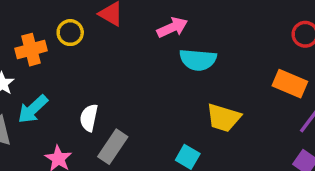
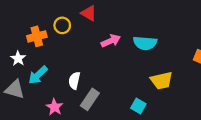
pink arrow: (172, 27) -> (111, 41), moved
yellow trapezoid: (223, 118) -> (162, 81), turned -30

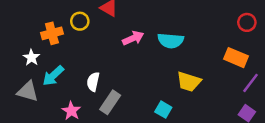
yellow trapezoid: (162, 81) -> (189, 82), turned 30

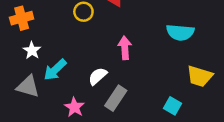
orange cross: (52, 33) -> (22, 18), moved
pink arrow: (133, 38) -> (125, 48), moved, turned -70
white semicircle: (93, 82) -> (98, 76), turned 36

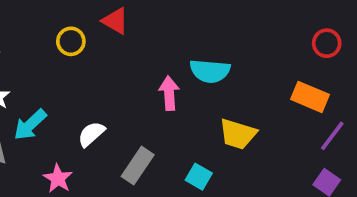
pink arrow: (125, 48) -> (169, 93), moved
gray rectangle: (116, 98) -> (138, 166), moved

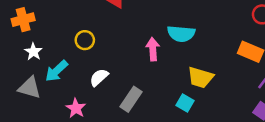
yellow circle: (71, 41) -> (85, 40), moved
cyan square: (199, 177) -> (185, 103), moved

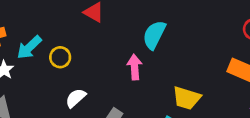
cyan semicircle: (181, 34) -> (154, 35), moved, turned 112
cyan arrow: (57, 71) -> (29, 47), moved

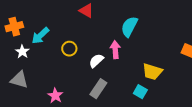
yellow circle: (60, 57) -> (69, 49), moved
white semicircle: (76, 98) -> (96, 61), moved

